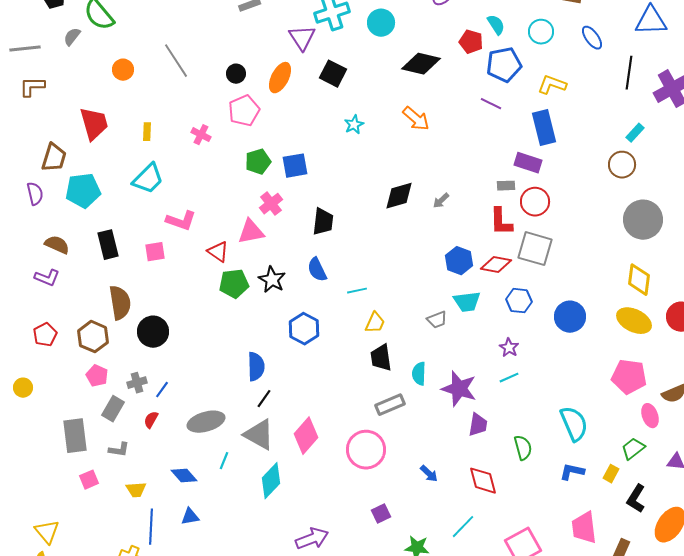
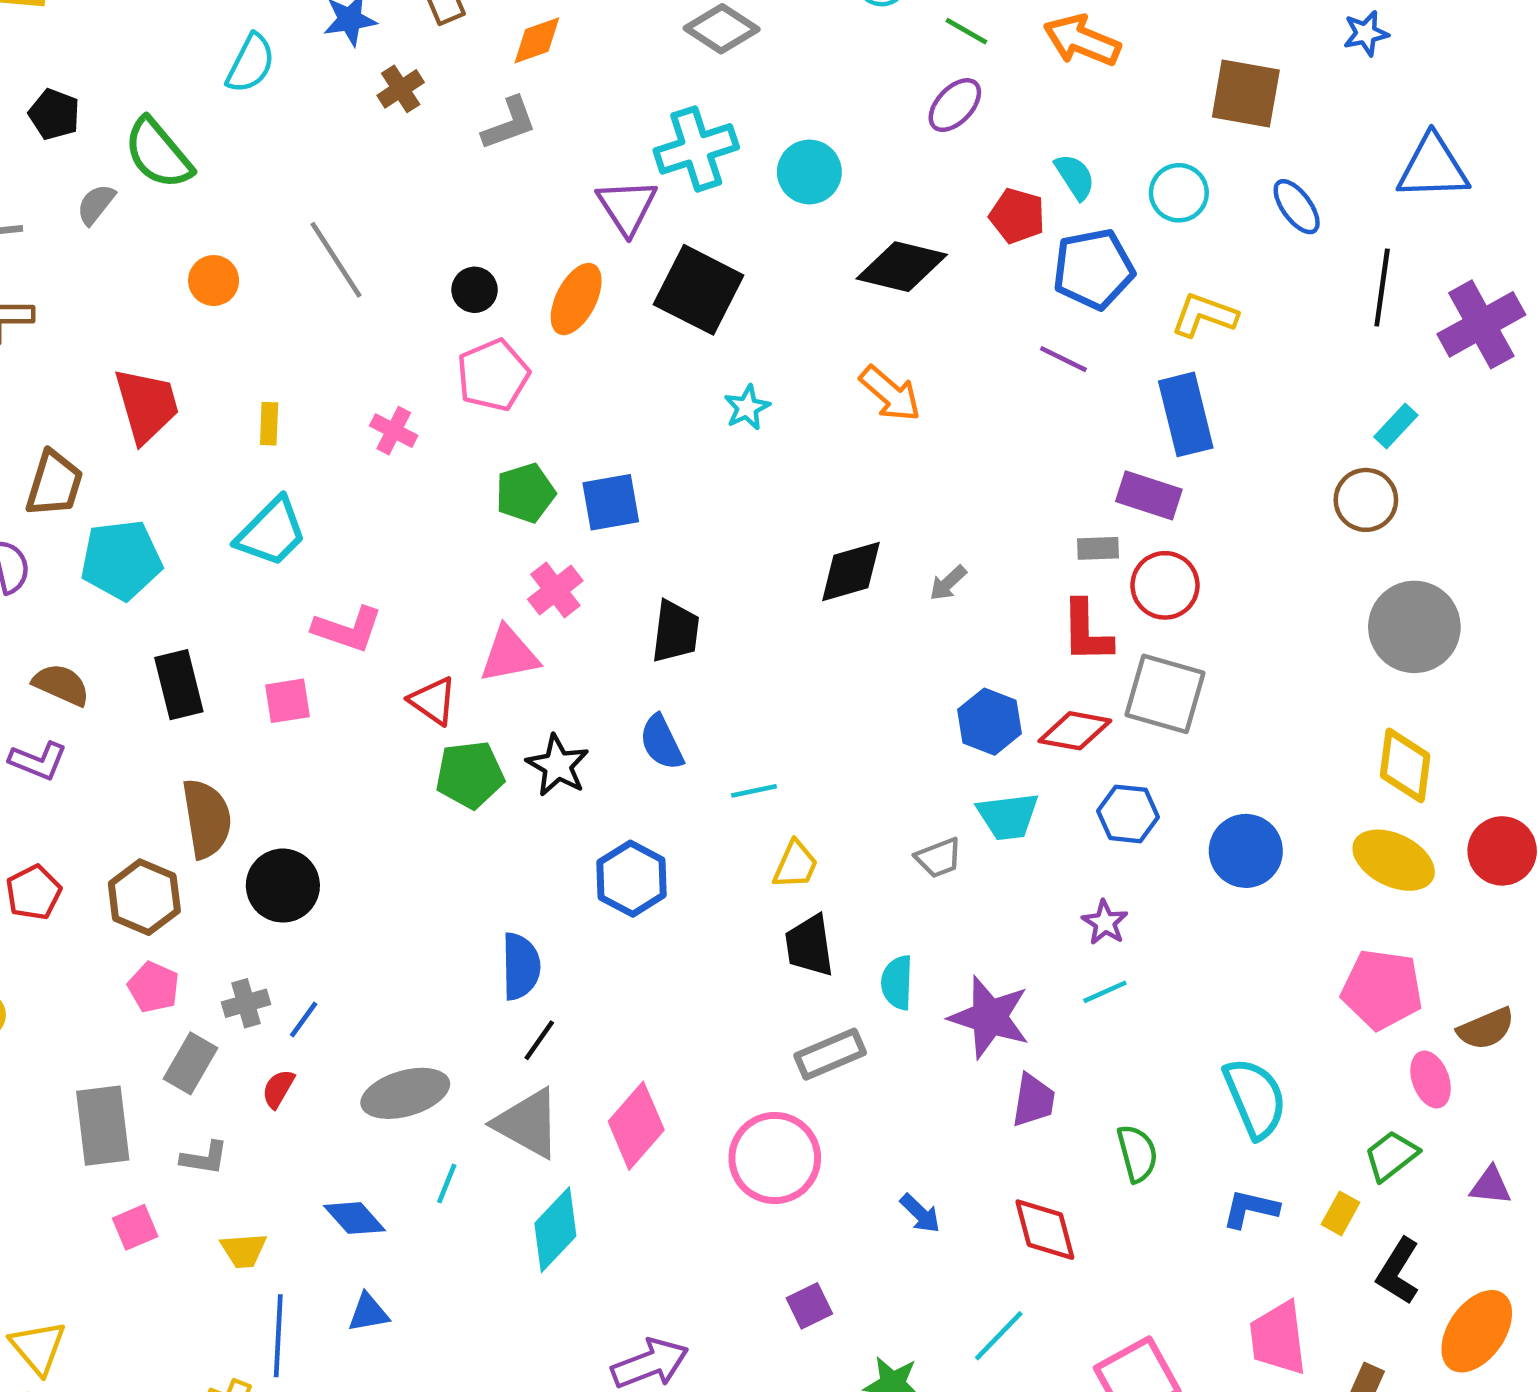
black square: (333, 74) -> (699, 290), size x1.4

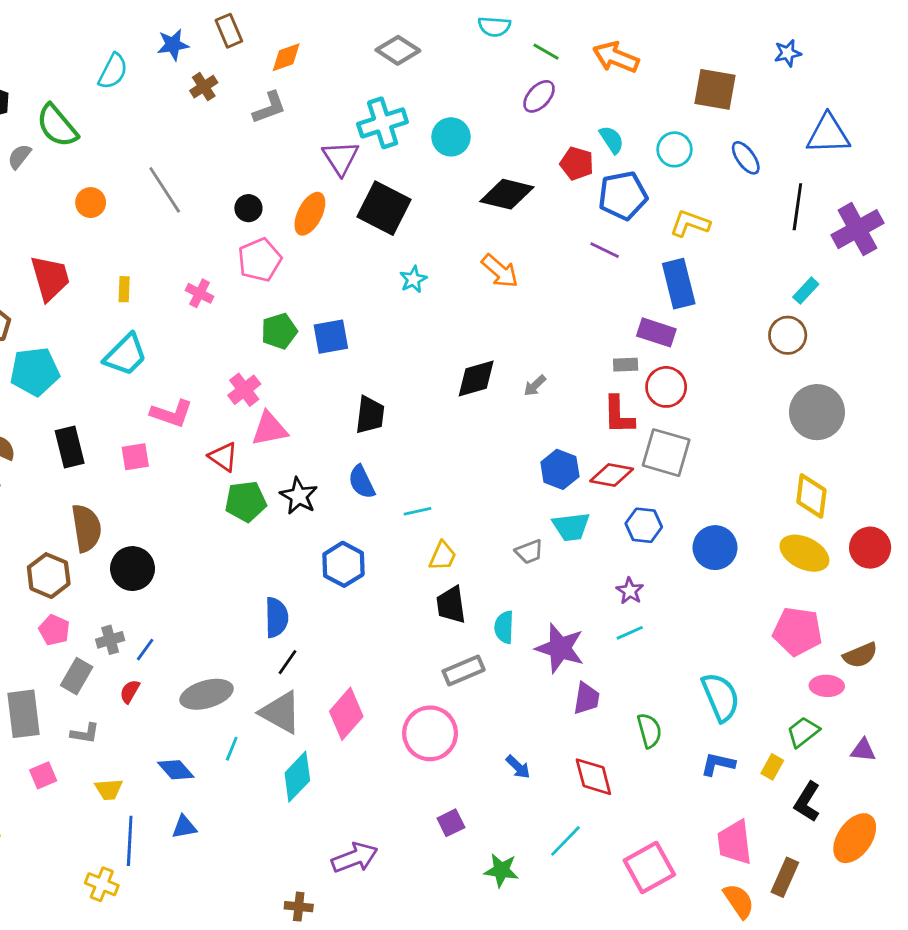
pink cross: (555, 590) -> (244, 390), moved
pink ellipse: (1431, 1080) -> (827, 686), turned -68

